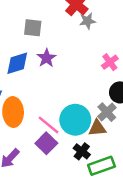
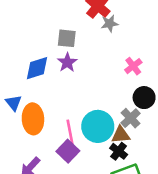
gray square: (33, 28) -> (67, 38), moved
pink line: (49, 125) -> (70, 132), turned 40
black cross: (82, 151) -> (119, 151), moved

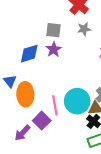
gray star: (110, 23) -> (84, 29), moved
purple square: (68, 151) -> (42, 121), moved

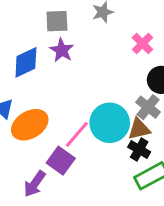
orange ellipse: (25, 94) -> (30, 125), turned 70
pink line: (55, 105) -> (77, 134), turned 60

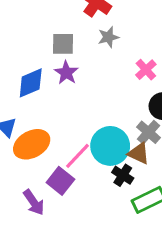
brown triangle: (139, 129) -> (139, 153), turned 35
black cross: (139, 149) -> (123, 175), moved
purple arrow: (35, 184) -> (34, 202), turned -72

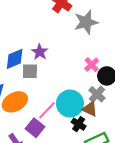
gray star: (108, 37) -> (86, 22), moved, size x1.6
gray square: (63, 44) -> (30, 71), moved
pink cross: (146, 70) -> (92, 65), moved

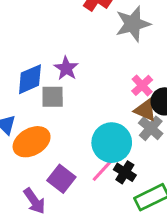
brown triangle: (90, 109) -> (145, 110), moved
pink line: (47, 110) -> (104, 169), moved

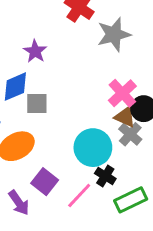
purple star: (66, 68) -> (35, 51), moved
pink cross: (142, 85) -> (122, 93), size x1.4
pink line: (104, 169) -> (79, 196), moved

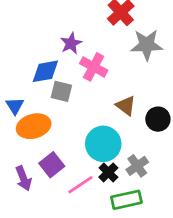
pink cross: (122, 93) -> (94, 67), moved, turned -32
brown triangle: (125, 117) -> (126, 106), moved
gray cross: (130, 134) -> (137, 166), moved

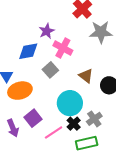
gray square: (61, 91) -> (50, 70), moved, turned 35

